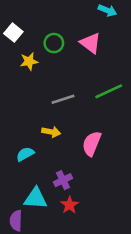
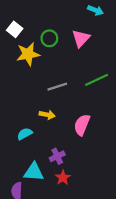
pink triangle: (90, 43) -> (81, 38), turned 36
yellow star: (29, 61) -> (28, 54), size x1.5

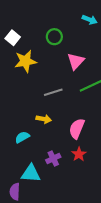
green circle: (49, 38) -> (54, 37), moved
pink triangle: (81, 38) -> (76, 61), moved
red star: (63, 178) -> (79, 154), moved

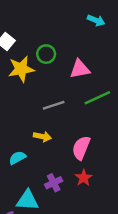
green circle: (54, 37) -> (46, 54), moved
pink triangle: (76, 61) -> (80, 69), turned 36

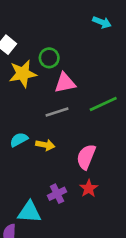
pink triangle: (80, 69) -> (65, 83), moved
cyan semicircle: (17, 158) -> (19, 140), moved

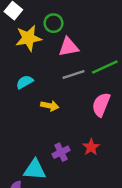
gray line: (57, 112) -> (74, 74), moved
cyan semicircle: (19, 140) -> (25, 82), moved
pink semicircle: (86, 157) -> (101, 105), moved

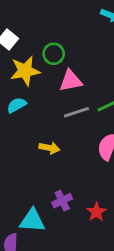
cyan semicircle: (25, 82) -> (17, 105), moved
red star: (91, 147) -> (96, 212), moved

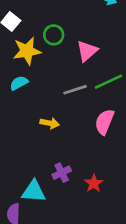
pink triangle: (71, 81) -> (87, 51), moved, turned -30

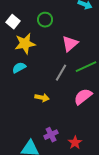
green circle: (54, 35) -> (45, 20), moved
gray line: (75, 90) -> (61, 73), turned -42
pink semicircle: (104, 122) -> (83, 97), turned 30

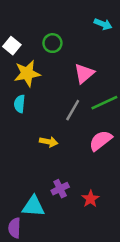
cyan semicircle: (19, 68) -> (20, 104), turned -56

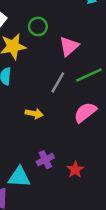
green circle: (52, 43) -> (38, 26), moved

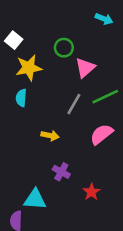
green circle: (38, 26) -> (64, 48), moved
purple cross: (45, 160) -> (61, 172), moved, turned -35

